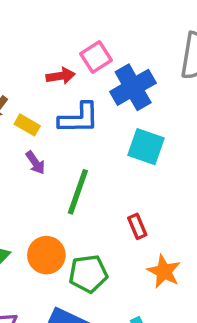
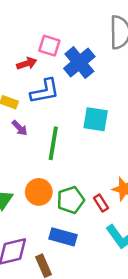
pink square: (96, 57) -> (49, 46), turned -30
cyan square: (146, 147) -> (96, 119), moved
red rectangle: (137, 226) -> (101, 203), moved

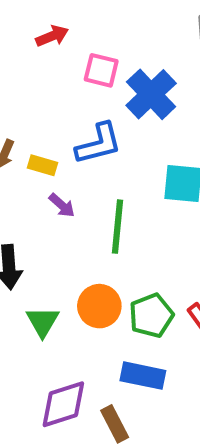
red arrow: (27, 63) -> (52, 36), moved

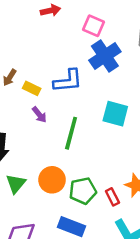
pink square: (101, 70) -> (93, 26), moved

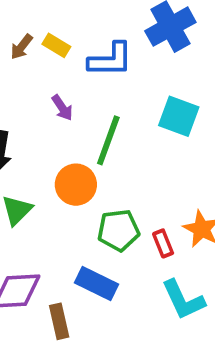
yellow rectangle: (32, 88) -> (56, 45), moved
orange circle: (52, 180) -> (76, 185), moved

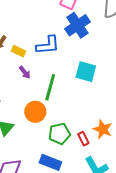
yellow rectangle: (56, 45) -> (18, 51), moved

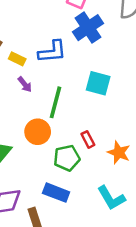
red rectangle: (83, 139) -> (88, 139), moved

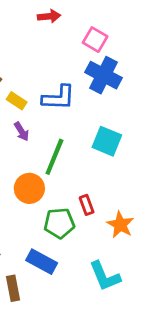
blue cross: (88, 28) -> (104, 75), turned -36

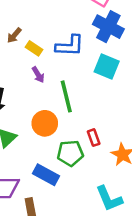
cyan square: (107, 141) -> (107, 67), moved
green line: (54, 157) -> (66, 96), turned -36
blue rectangle: (42, 262) -> (46, 175), moved

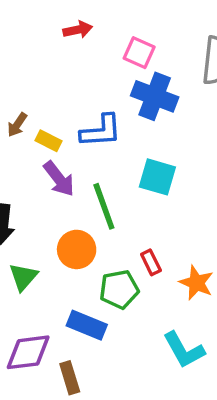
cyan square: (107, 67) -> (157, 177), moved
purple arrow: (38, 75) -> (59, 179), size x1.5

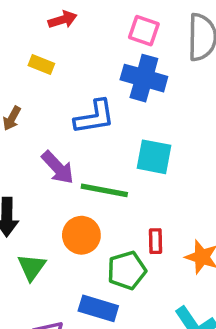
pink square: (139, 53) -> (144, 31), moved
yellow rectangle: (49, 141) -> (41, 64), moved
green line: (104, 206) -> (104, 190), turned -54
red rectangle: (151, 262) -> (155, 241), turned 30

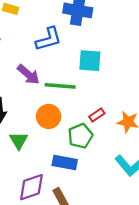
red rectangle: (155, 241) -> (97, 115), turned 63

